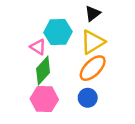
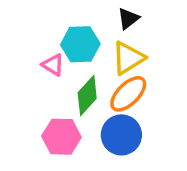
green diamond: (43, 71) -> (87, 96), moved
blue circle: (88, 98) -> (121, 135), size x1.5

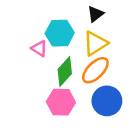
blue circle: (121, 135) -> (107, 101), moved
pink hexagon: (61, 137) -> (61, 102), moved

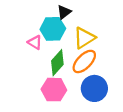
black triangle: (95, 14) -> (64, 12), moved

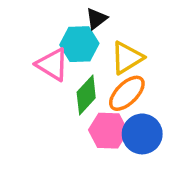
pink triangle: (35, 42) -> (52, 64), size x1.5
pink hexagon: (54, 90) -> (108, 131), moved

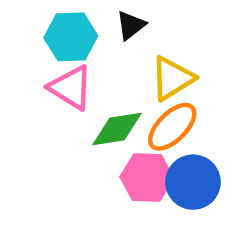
cyan hexagon: (79, 44) -> (71, 37), moved
green diamond: (86, 95) -> (117, 129), turned 39

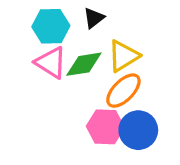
green diamond: (117, 129) -> (84, 64), moved

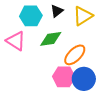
yellow triangle: (123, 56) -> (83, 16), moved
pink triangle: (51, 63) -> (16, 41), moved

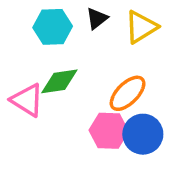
green diamond: (51, 39) -> (59, 81), moved
pink triangle: (16, 41) -> (27, 100), moved

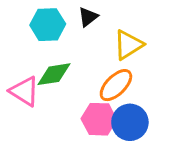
yellow triangle: (141, 27) -> (128, 45), moved

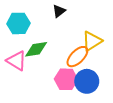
cyan hexagon: (48, 25) -> (19, 23), moved
yellow triangle: (128, 45) -> (92, 41), moved

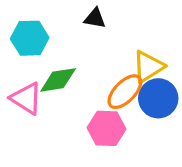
black triangle: (59, 11) -> (95, 18), turned 48
blue circle: (87, 81) -> (158, 98), moved

